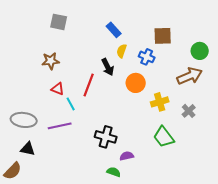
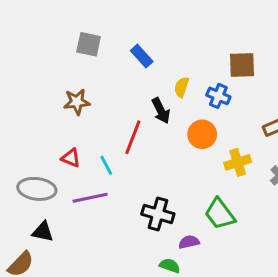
blue rectangle: (114, 30) -> (142, 56), moved
red triangle: (58, 89) -> (71, 158), moved
green trapezoid: (164, 137) -> (220, 214), moved

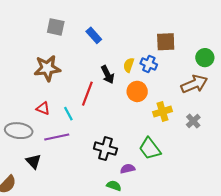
yellow semicircle: (182, 87) -> (129, 65), moved
brown star: (77, 102) -> (47, 68), size x1.4
black triangle: (43, 232) -> (33, 161), moved, turned 35

